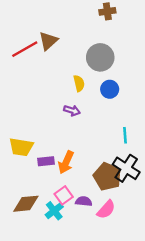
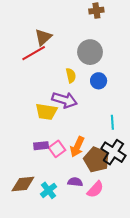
red line: (25, 49) -> (34, 53), moved
purple arrow: (72, 110) -> (64, 100), size x1.6
yellow trapezoid: (21, 147) -> (46, 112), moved
orange arrow: (66, 162) -> (77, 147), moved
pink square: (64, 195) -> (57, 149), moved

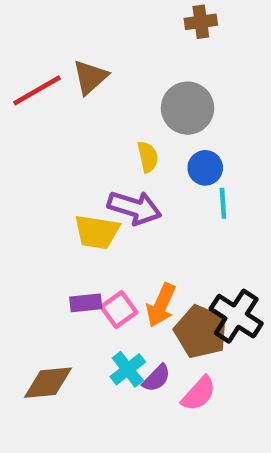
red line: (34, 53) -> (37, 90), moved
cyan line: (112, 122) -> (223, 203), moved
purple semicircle: (75, 182) -> (157, 378), turned 128
cyan cross: (49, 190) -> (128, 369), moved

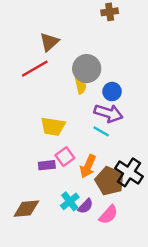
red line: (37, 90) -> (35, 69), moved
gray circle: (188, 108) -> (87, 69), moved
cyan line: (223, 203) -> (101, 131), moved, turned -56
purple arrow: (134, 208) -> (108, 113), moved
pink square: (119, 309) -> (65, 157), moved

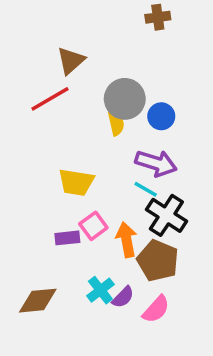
blue circle: (112, 92) -> (161, 116), moved
orange arrow: (88, 166) -> (126, 240), turned 145
black cross: (129, 172) -> (166, 215), moved

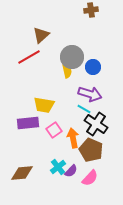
purple rectangle: (67, 238) -> (28, 123), moved, size x1.5

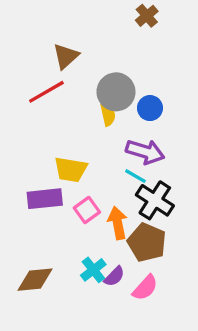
brown cross: (91, 10) -> (147, 16), turned -32

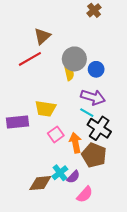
purple rectangle: (45, 199) -> (17, 122), moved
brown diamond: (35, 280) -> (40, 183), moved
pink semicircle: (145, 288) -> (85, 194), moved

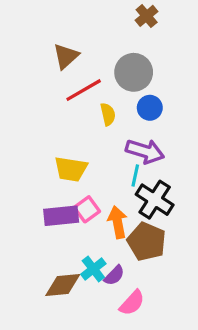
red line: (30, 59) -> (84, 90), moved
gray circle: (74, 59) -> (134, 72), moved
cyan line: (87, 113) -> (135, 175), turned 72
purple rectangle: (17, 122) -> (61, 216), moved

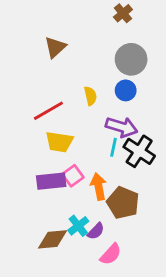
gray circle: (134, 72) -> (131, 59), moved
red line: (84, 90) -> (48, 111), moved
black cross: (155, 200) -> (139, 151), moved

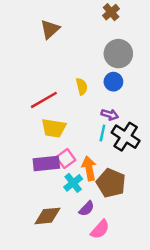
brown triangle: (55, 47) -> (50, 29), moved
purple arrow: (122, 127) -> (110, 115), size x0.6
cyan cross: (78, 226) -> (73, 183), moved

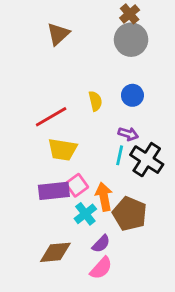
gray circle: (118, 54) -> (131, 40), moved
pink semicircle: (100, 229) -> (101, 268), moved

